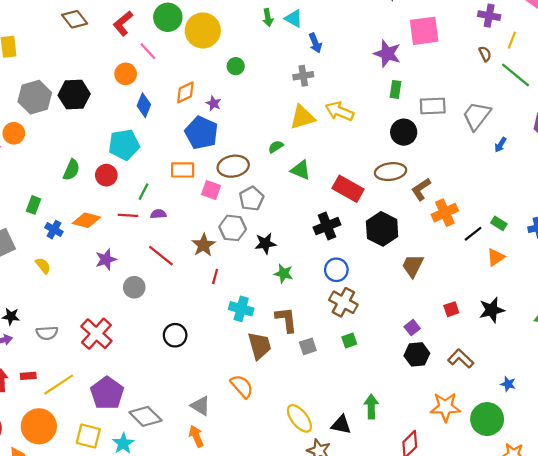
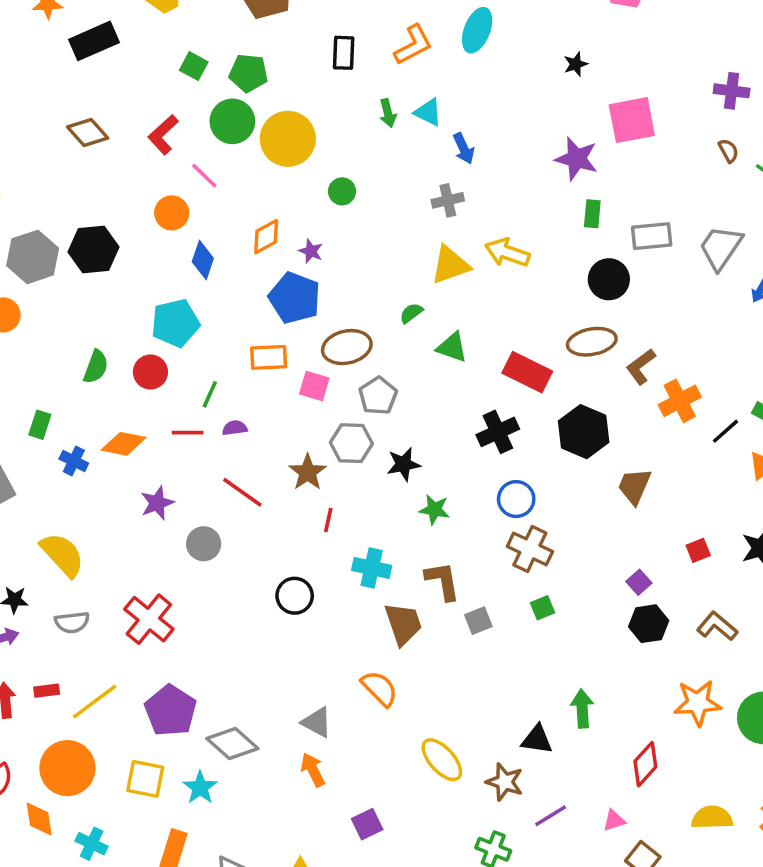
yellow semicircle: (43, 266) -> (62, 555), moved, size x1.8
black circle: (175, 335) -> (295, 596), moved
yellow ellipse: (299, 418) -> (442, 760), moved

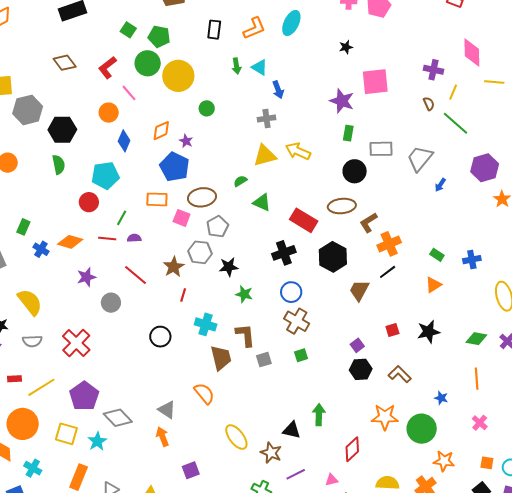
gray hexagon: (33, 257) -> (28, 110), moved
green semicircle: (96, 367) -> (59, 165), moved, turned -36
black line: (726, 431) -> (388, 272), moved

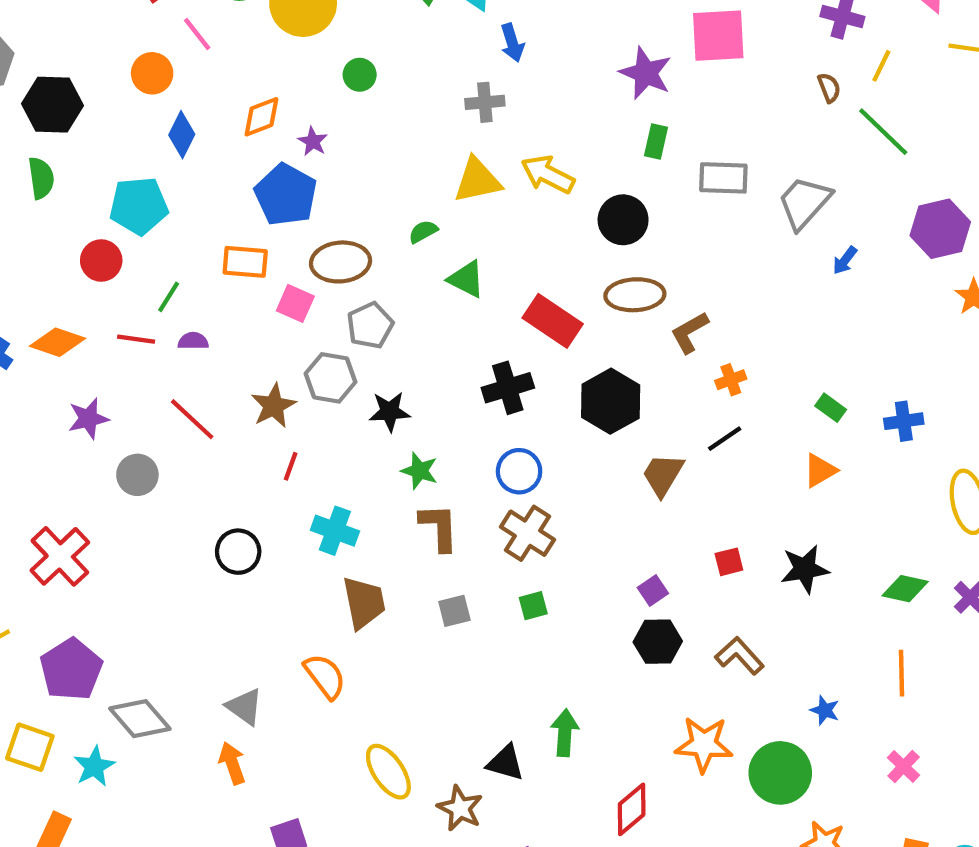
black circle: (355, 171) -> (623, 220), moved
orange cross: (389, 244) -> (731, 380), size x0.6
brown L-shape: (245, 335) -> (439, 527), moved

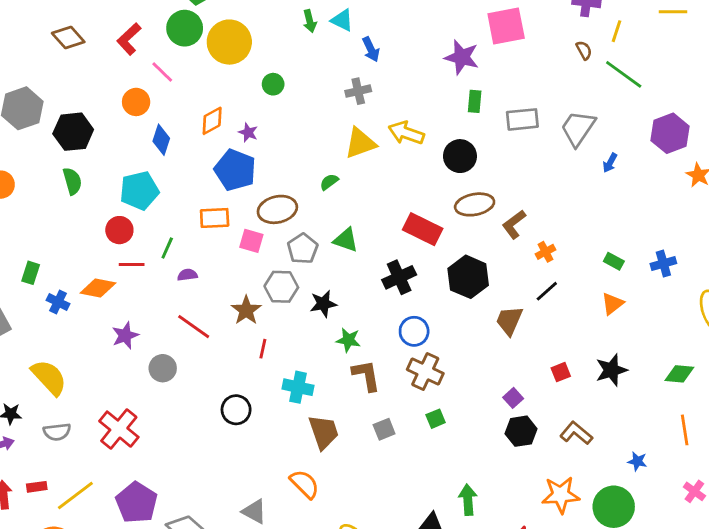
green triangle: (466, 279) -> (346, 240), moved
red line: (136, 339) -> (132, 265), moved

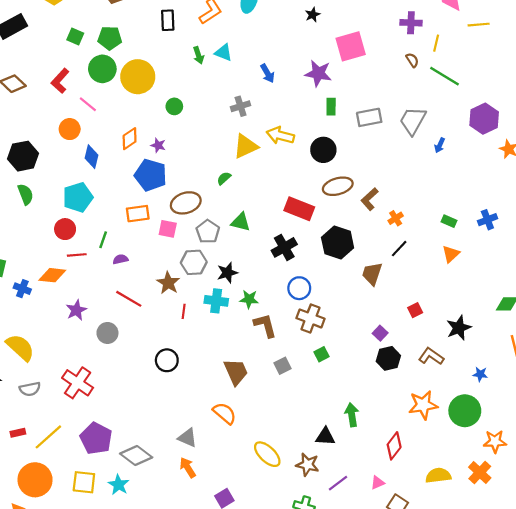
blue arrow: (371, 49) -> (268, 73), moved
black star: (611, 370) -> (459, 328), moved
cyan cross: (298, 387) -> (216, 301), moved

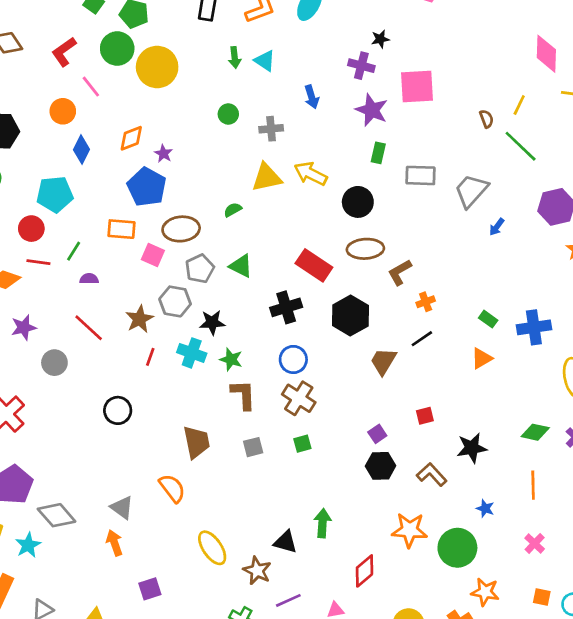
purple cross: (411, 23) -> (361, 66), moved
green circle: (174, 106) -> (228, 114), moved
blue cross: (487, 220) -> (534, 327), size x1.4

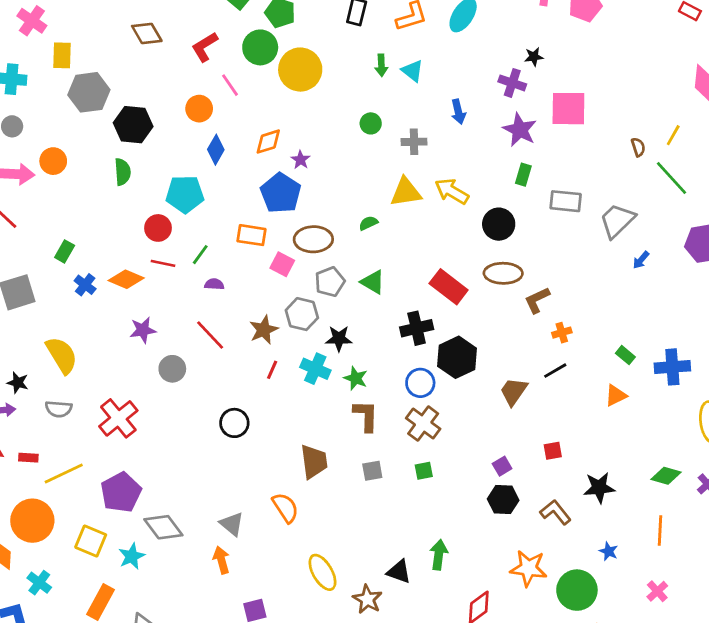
black hexagon: (350, 315) -> (457, 357), moved

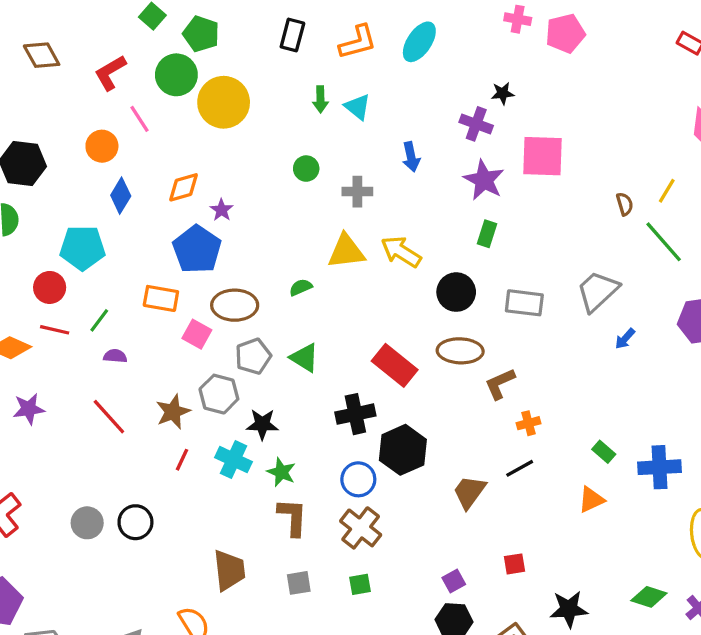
gray rectangle: (566, 201) -> (524, 303), moved
gray circle: (172, 369) -> (87, 523), moved

